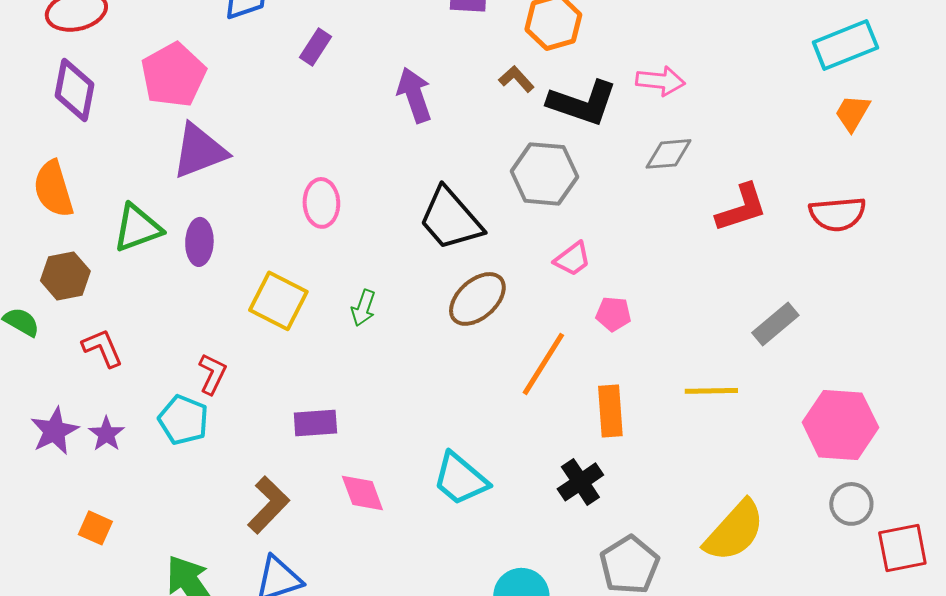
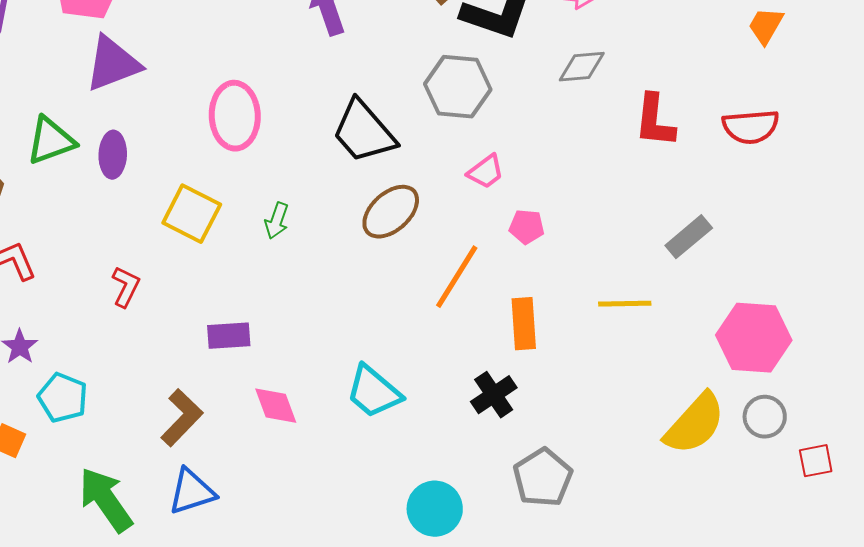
pink ellipse: (321, 203) -> (235, 116), size x1.4
red L-shape: (741, 208) -> (655, 121), turned 114
cyan pentagon: (183, 420) -> (63, 398), moved
yellow semicircle: (734, 531) -> (695, 424), moved
red square: (902, 548) -> (816, 461), size x0.7

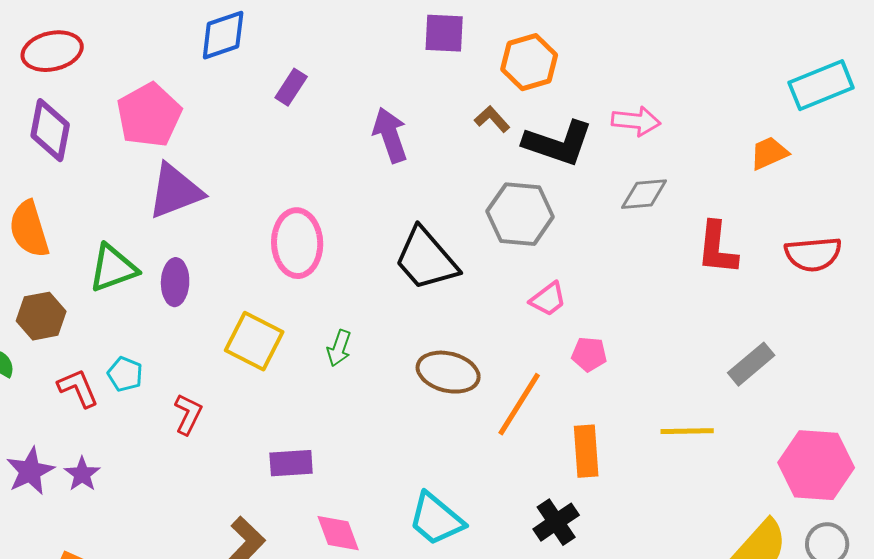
orange trapezoid: (766, 26) -> (769, 153), moved, turned 36
brown ellipse: (391, 212) -> (448, 372), moved, turned 56
cyan pentagon: (63, 398) -> (125, 374), moved, size x0.7

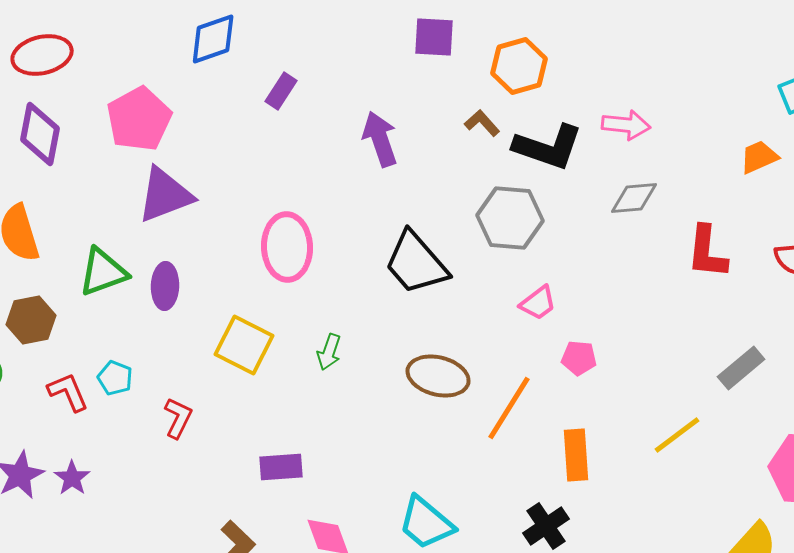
yellow line: (687, 431) -> (677, 435), turned -36

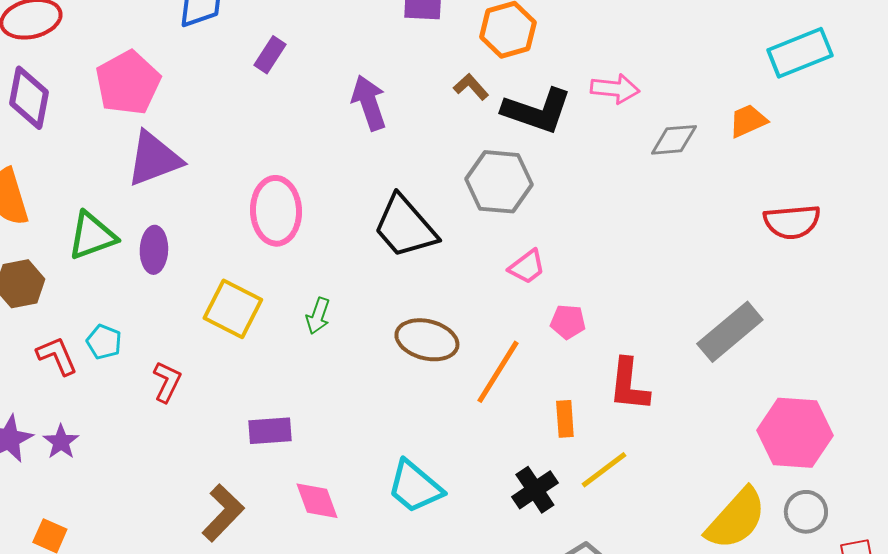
gray diamond: (634, 198) -> (674, 140), moved
red L-shape: (707, 252) -> (629, 385), moved
gray rectangle: (741, 368) -> (730, 332), size x1.4
yellow line: (677, 435) -> (604, 470), moved
orange rectangle: (576, 455) -> (565, 419), size x0.7

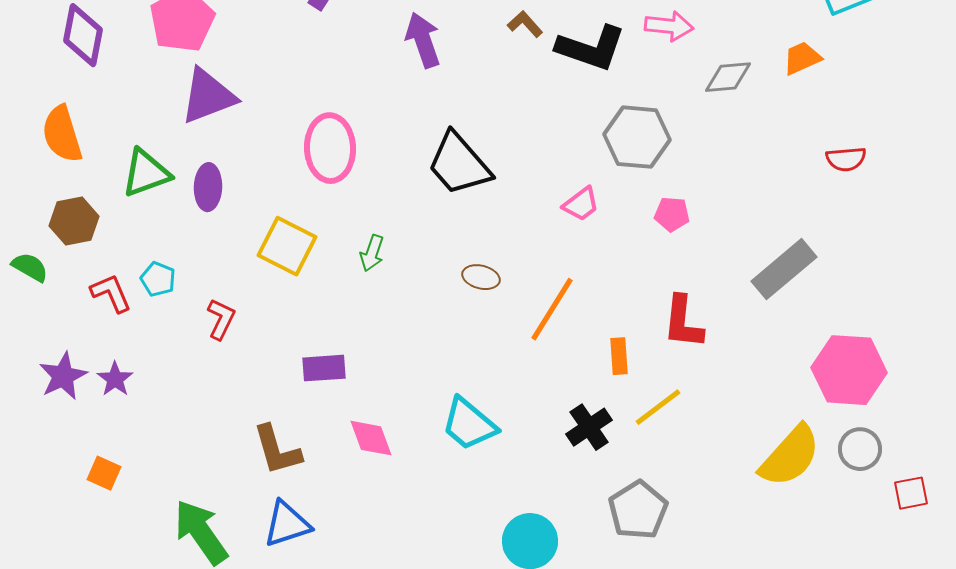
gray hexagon: (499, 182) -> (637, 137), moved
red semicircle: (792, 222) -> (846, 159), size x0.7
pink pentagon: (568, 322) -> (672, 214), moved
brown ellipse: (427, 340) -> (481, 277), size x0.6
brown L-shape: (223, 513) -> (277, 450), turned 120

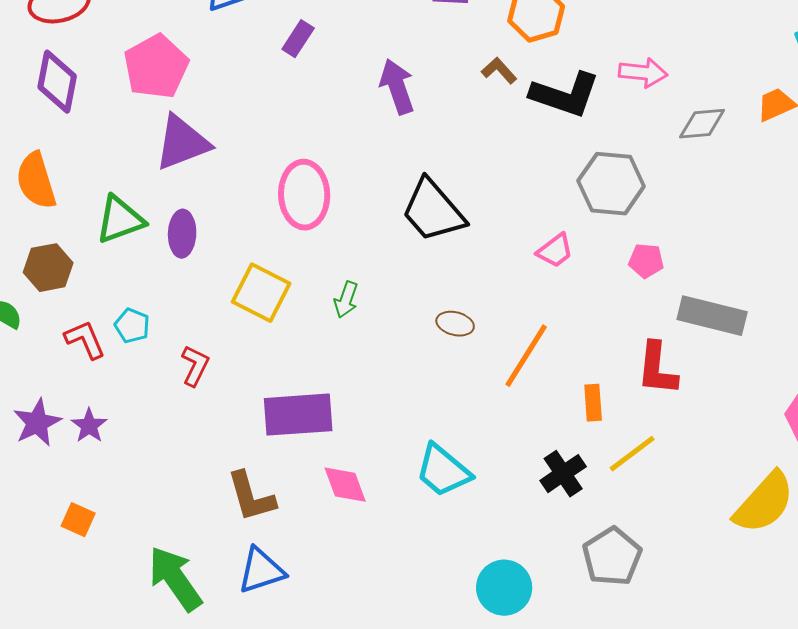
gray rectangle: (784, 269) -> (712, 316), moved, turned 54
purple rectangle: (324, 368) -> (298, 415), size x1.6

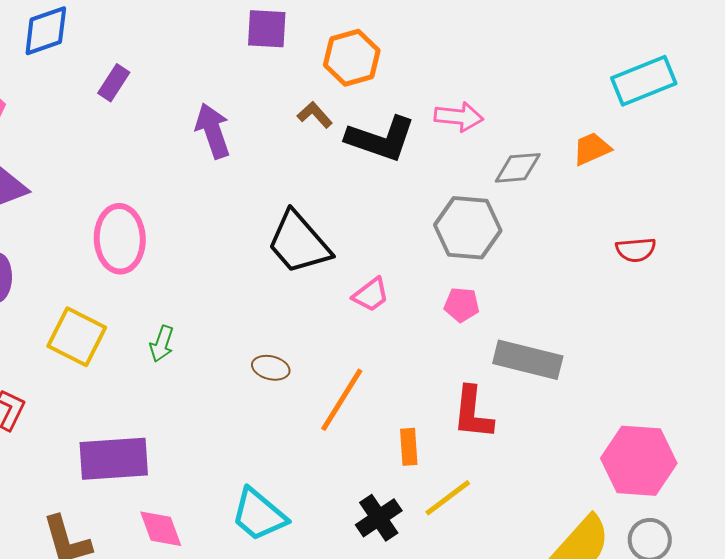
gray hexagon: (611, 184) -> (468, 228), moved
black trapezoid: (433, 211) -> (299, 243), moved

